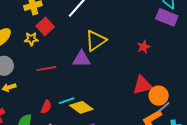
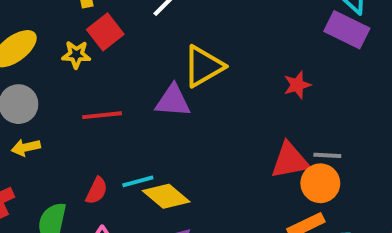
gray line: (164, 107) -> (327, 155), moved, turned 40

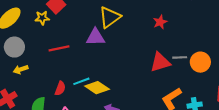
orange circle: (320, 183) -> (200, 62), moved

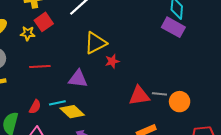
red star: (160, 22) -> (112, 61), moved
purple triangle: (96, 37) -> (78, 79), moved

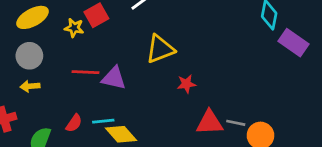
purple rectangle: (173, 27) -> (294, 43), moved
red star: (112, 61) -> (186, 84), moved
purple triangle: (78, 79) -> (114, 78), moved

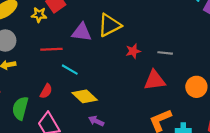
purple triangle: (114, 78) -> (82, 32), moved
cyan line: (103, 121) -> (70, 70), moved, turned 42
gray line: (236, 123) -> (165, 53), moved

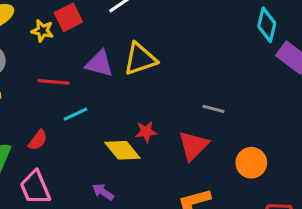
red star: (133, 51) -> (146, 132), moved
cyan line: (70, 70) -> (75, 114), turned -63
red triangle: (155, 80) -> (193, 146), turned -45
yellow diamond: (85, 96) -> (122, 150), moved

